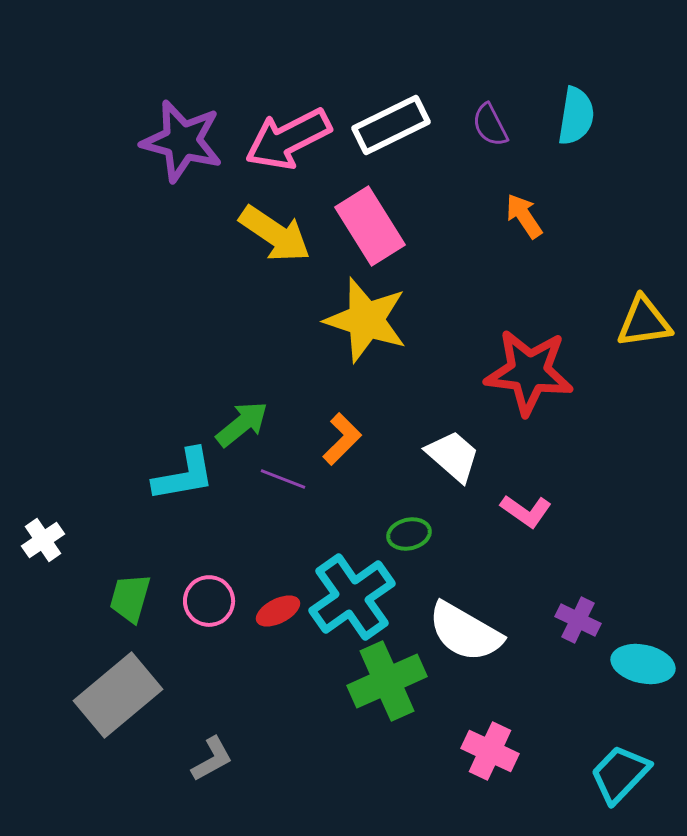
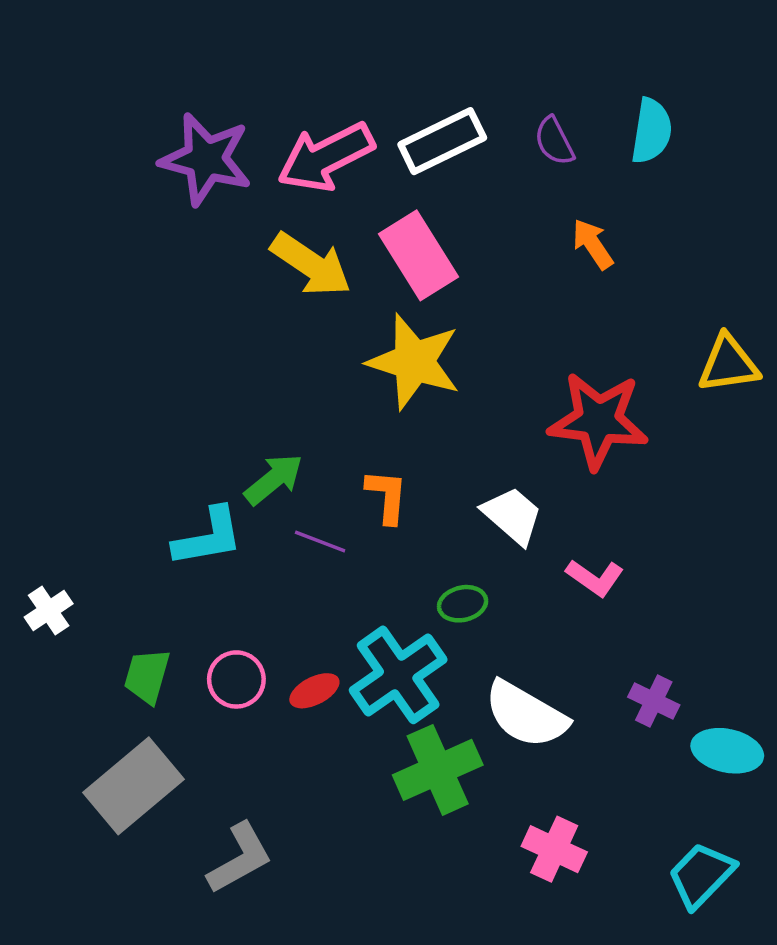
orange L-shape: (342, 439) -> (387, 496), turned -40
gray L-shape: (212, 759) -> (240, 858), size x1.4

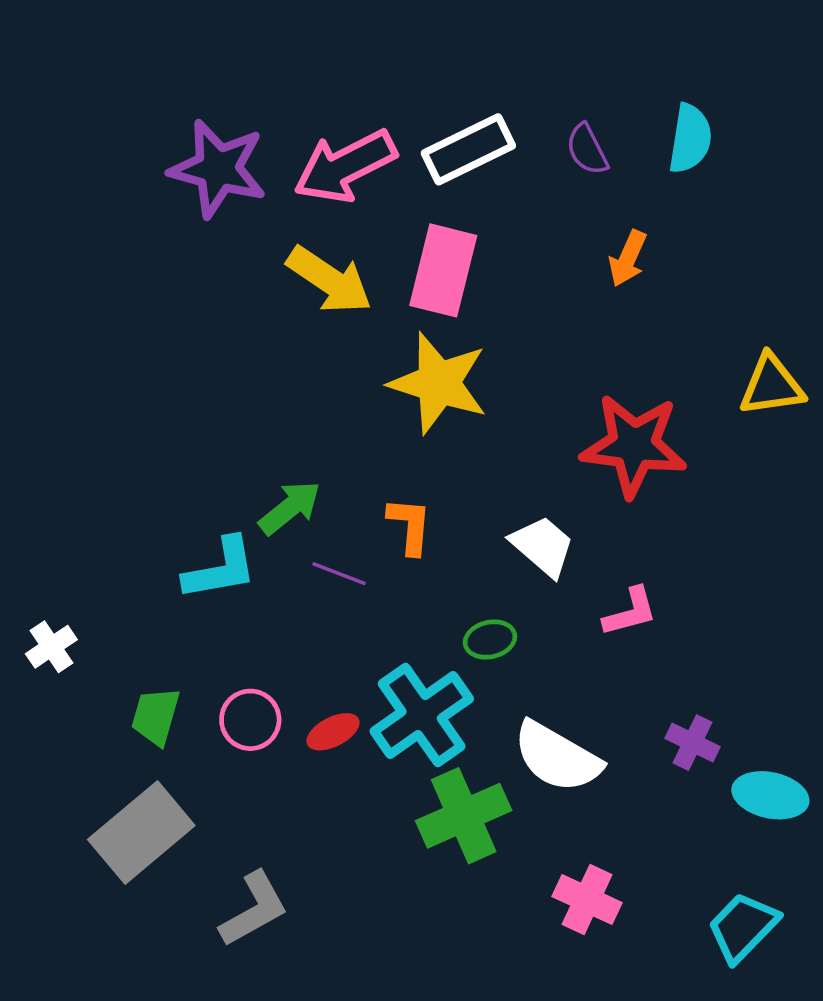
orange arrow: (593, 244) -> (628, 258), turned -122
pink rectangle: (418, 255) -> (443, 270), turned 46
pink L-shape: (595, 578) -> (630, 612), turned -50

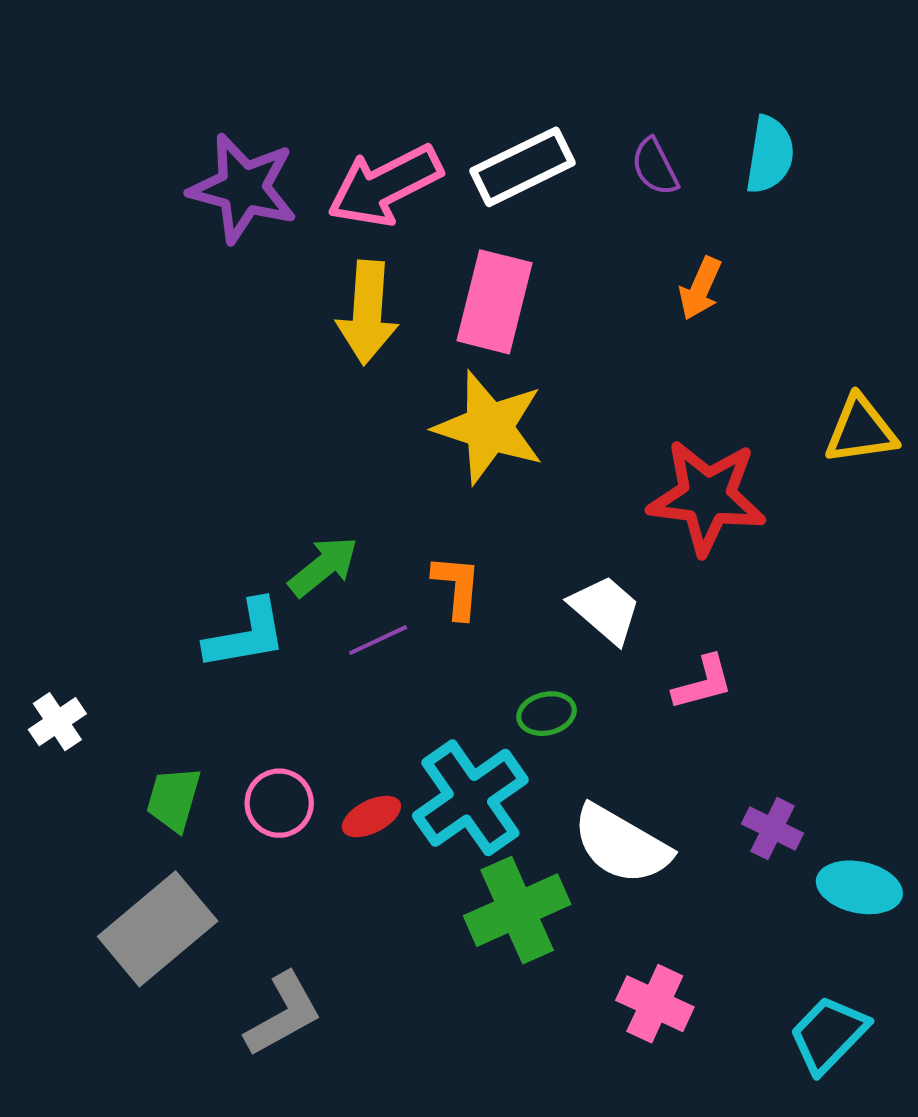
yellow arrow: (329, 280) -> (367, 313), turned 60
purple line: (339, 574) -> (378, 640), turned -46

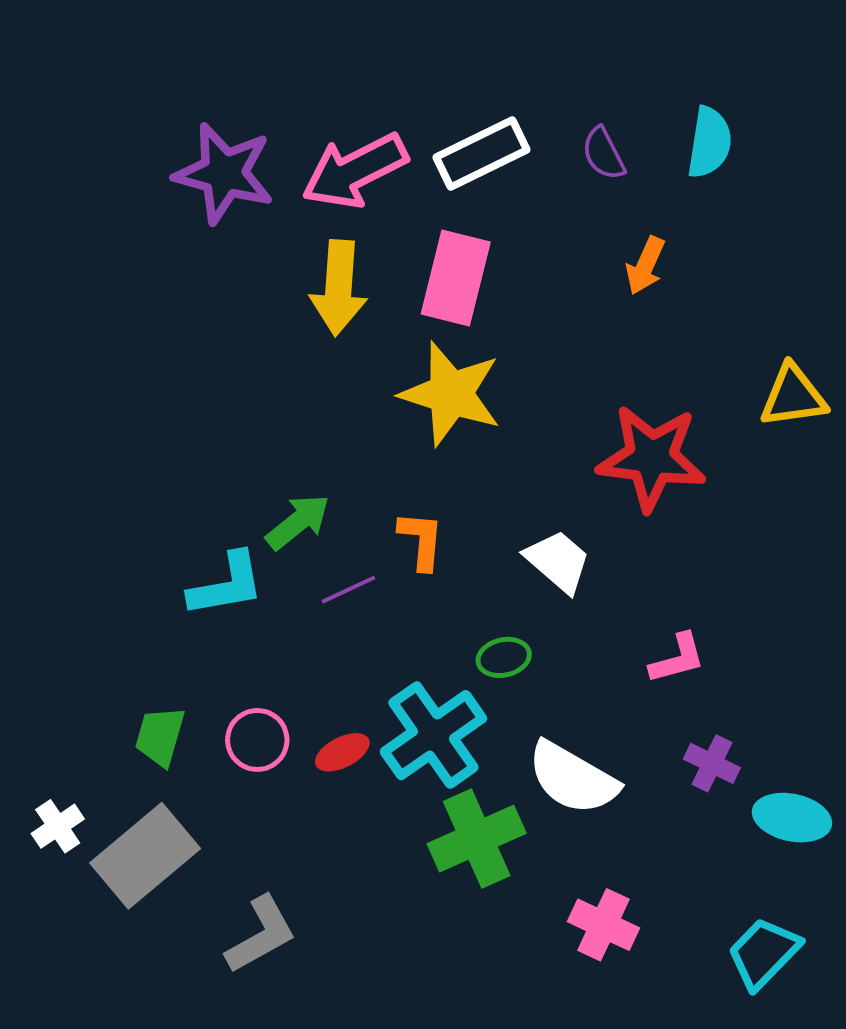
pink L-shape: (703, 683) -> (677, 659), moved
white cross: (57, 722) -> (58, 826), moved

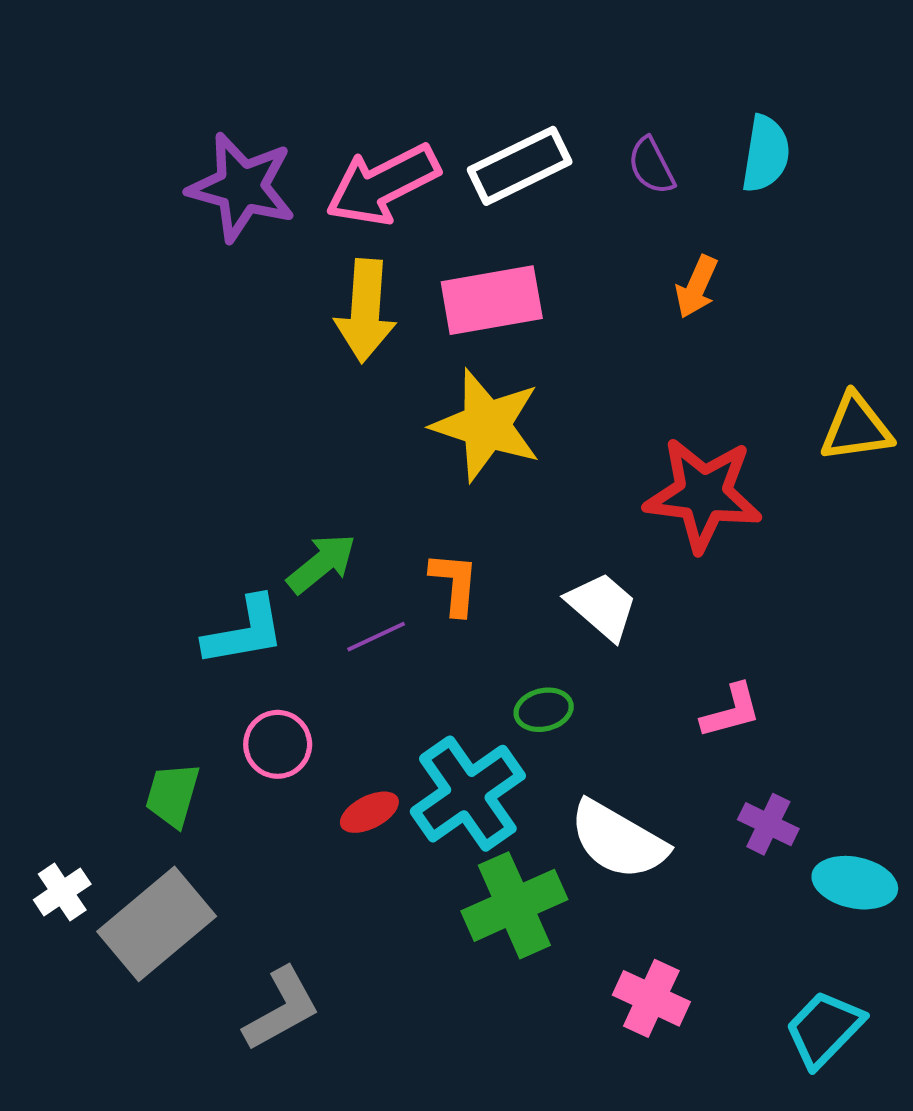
pink rectangle: (456, 278) -> (492, 300), turned 66
pink circle: (257, 740) -> (278, 744), moved

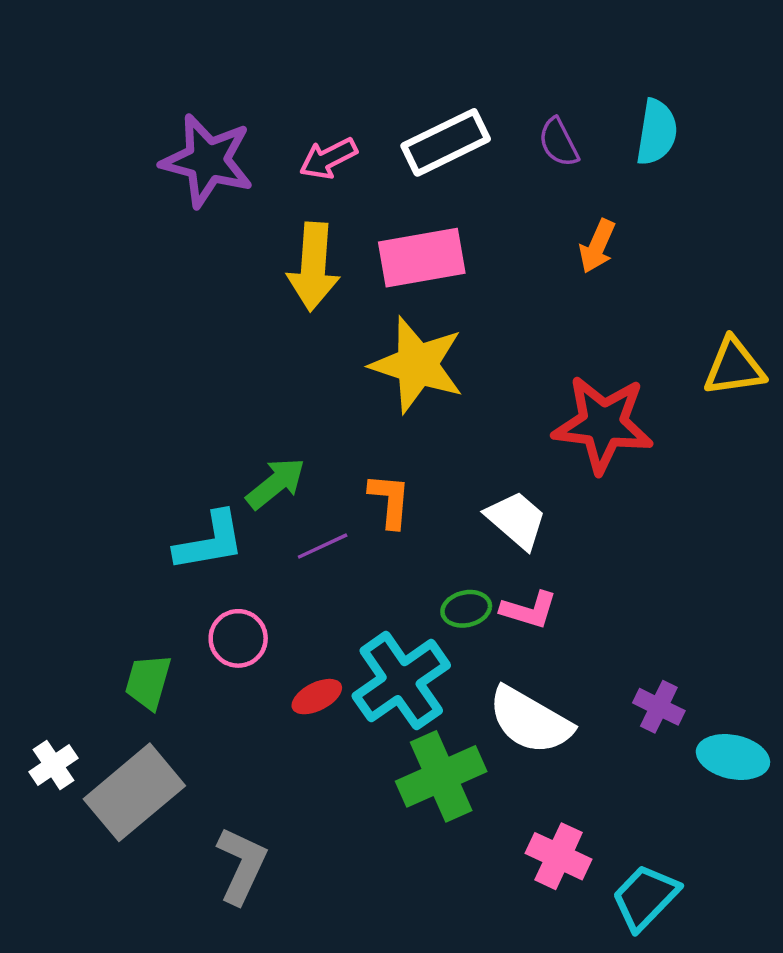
pink arrow: (383, 184) -> (328, 158), size x0.6
pink L-shape: (731, 711) -> (529, 610), moved, turned 32
gray L-shape: (282, 1009) -> (242, 865), turned -36
cyan trapezoid: (824, 1029) -> (645, 897), moved

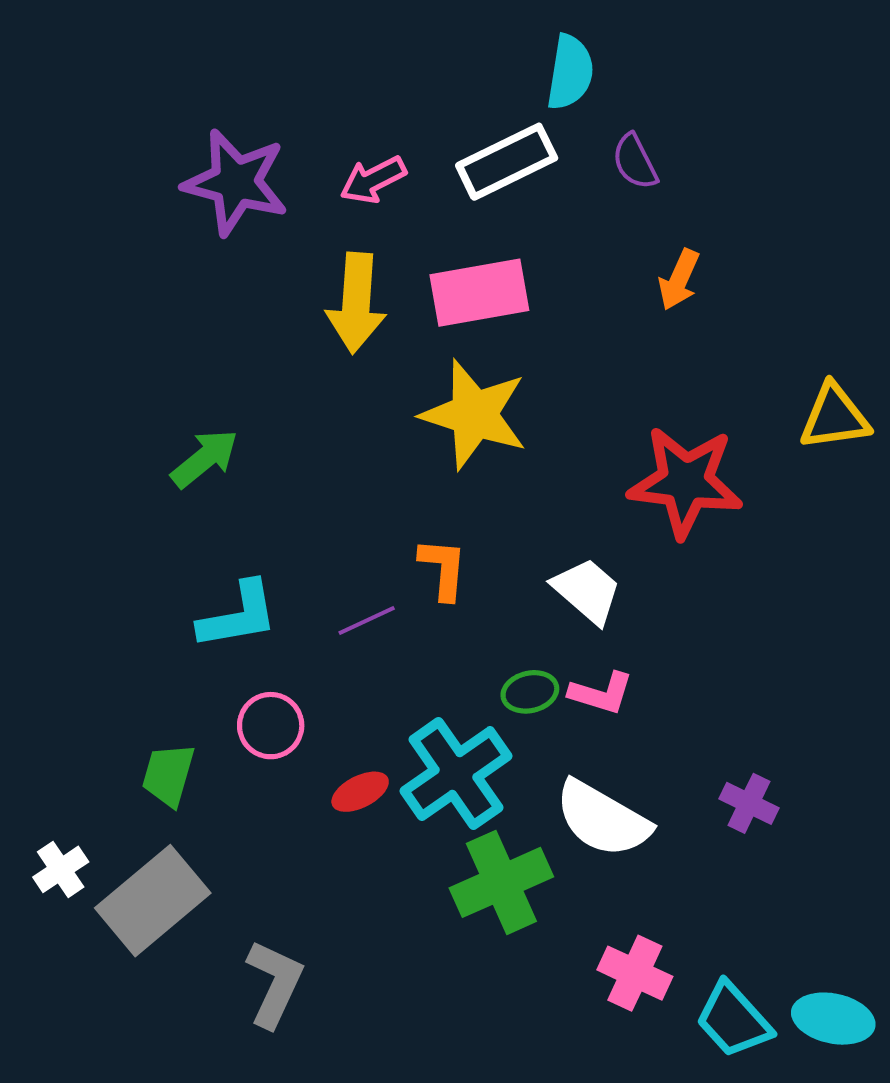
cyan semicircle: (657, 132) -> (570, 72), moved
green arrow: (276, 483) -> (205, 459), moved
cyan ellipse: (733, 757) -> (833, 1019), moved
cyan trapezoid: (645, 897) -> (733, 1020), turned -86

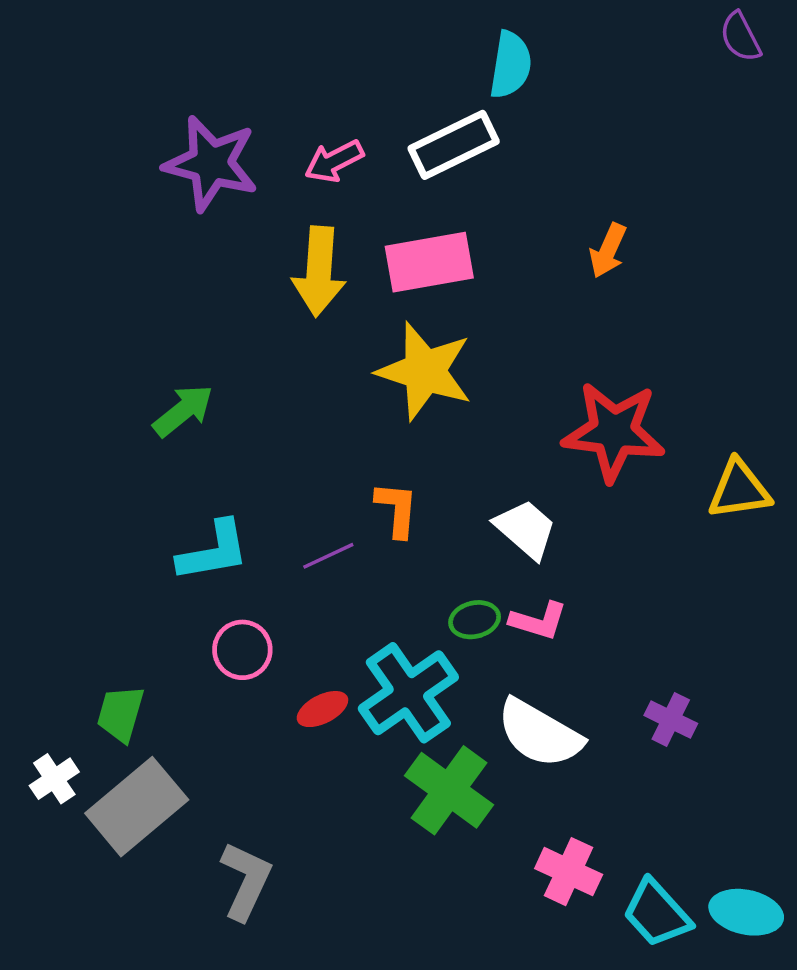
purple semicircle: (635, 162) -> (740, 37), moved
yellow triangle: (835, 417) -> (739, 490), moved
green trapezoid: (168, 775) -> (120, 714), moved
green cross: (501, 882) -> (449, 790), turned -30

